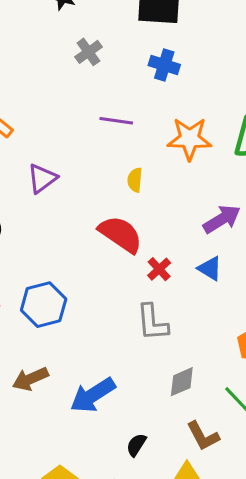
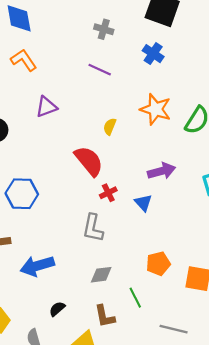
gray cross: (88, 52) -> (104, 29), turned 36
purple line: (116, 121) -> (100, 70), moved

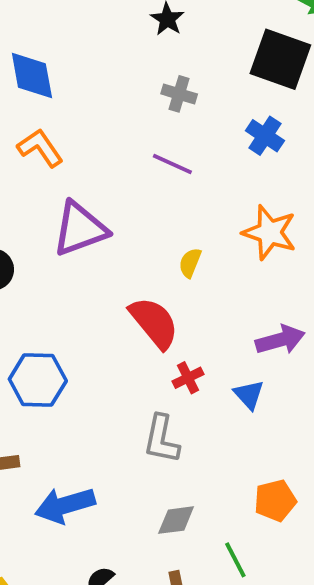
purple triangle: (46, 107) -> (80, 229), size x1.5

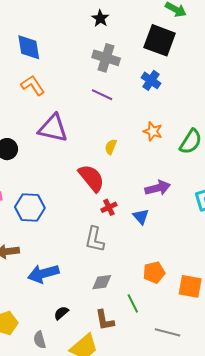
gray cross: (179, 94) -> (106, 58), size x1.5
purple triangle: (80, 229) -> (53, 128), turned 32
orange star: (270, 233) -> (153, 131), size x0.7

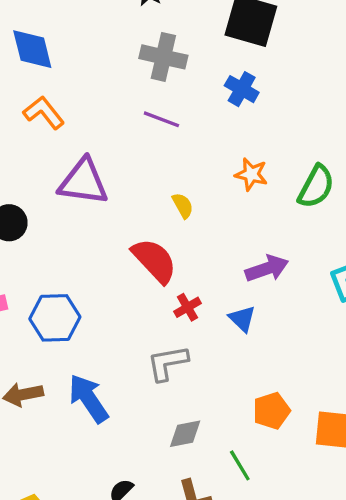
yellow semicircle: (111, 147) -> (183, 206), turned 133
gray L-shape: (95, 239) -> (168, 363), turned 72
blue arrow: (43, 274) -> (88, 398), moved, turned 76

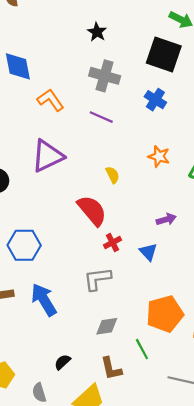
orange L-shape: (44, 113) -> (51, 100), moved
purple triangle: (83, 182) -> (47, 156), turned -36
purple arrow: (267, 268) -> (166, 219), size x0.7
orange pentagon: (272, 411) -> (165, 314), size x1.5

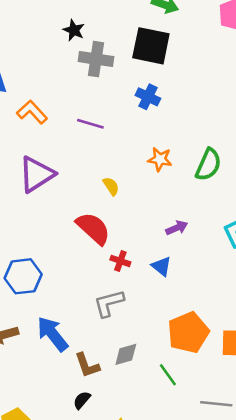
gray cross: (105, 76) -> (96, 59), moved
red cross: (112, 243) -> (120, 261), turned -36
brown L-shape: (111, 369) -> (87, 365), moved

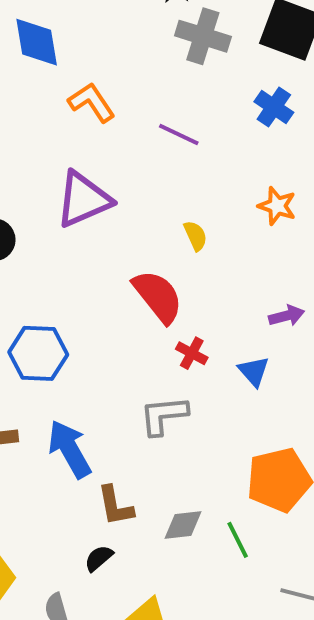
gray diamond: (126, 354) -> (183, 525), moved

